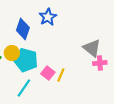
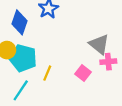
pink square: (48, 73) -> (83, 73), moved
yellow line: (61, 75) -> (47, 73), moved

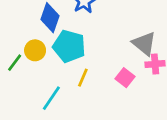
cyan pentagon: (23, 58) -> (69, 46), moved

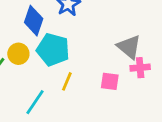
pink square: (125, 78) -> (110, 81), turned -30

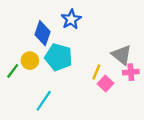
yellow line: (67, 81) -> (96, 72), moved
pink square: (110, 81) -> (106, 84), turned 35

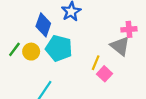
green line: (13, 71) -> (14, 49), moved
pink cross: (131, 72) -> (129, 29), moved

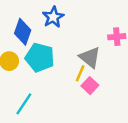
gray triangle: (120, 46) -> (90, 57), moved

